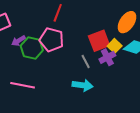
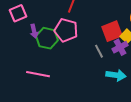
purple arrow: (18, 41) -> (34, 31), turned -72
cyan arrow: (83, 85) -> (116, 75), moved

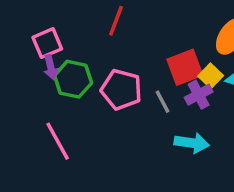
pink square: (18, 13) -> (47, 43), moved
pink pentagon: (66, 30) -> (121, 90), moved
pink line: (38, 74) -> (58, 141), turned 50

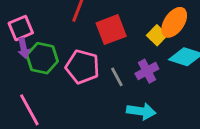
red square: (185, 67) -> (111, 30), moved
yellow square: (211, 76) -> (157, 35), moved

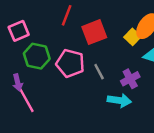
purple arrow: (24, 48) -> (18, 82), moved
purple cross: (147, 71) -> (130, 79), moved

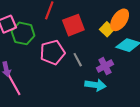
green hexagon: (37, 56) -> (23, 33), moved
pink pentagon: (70, 63) -> (52, 52), turned -30

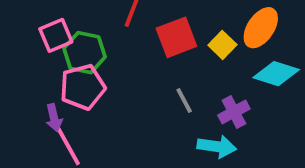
yellow square: (107, 29) -> (222, 45), moved
pink pentagon: (52, 52) -> (83, 87), moved

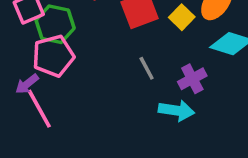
purple arrow: (54, 118) -> (27, 84), turned 65

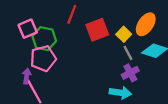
gray line: (147, 68) -> (128, 53), moved
purple arrow: (27, 84) -> (27, 76), turned 136

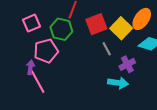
yellow square: (124, 34) -> (121, 28), size x1.5
green hexagon: (44, 39) -> (61, 29), moved
gray line: (128, 53) -> (107, 49), moved

